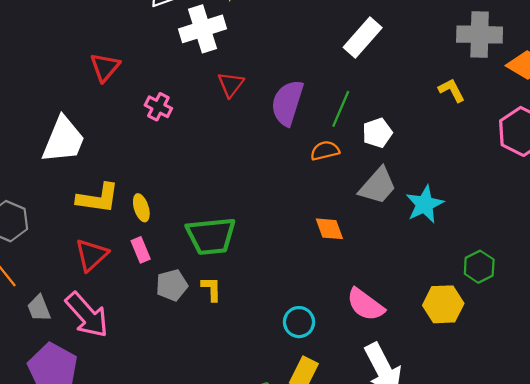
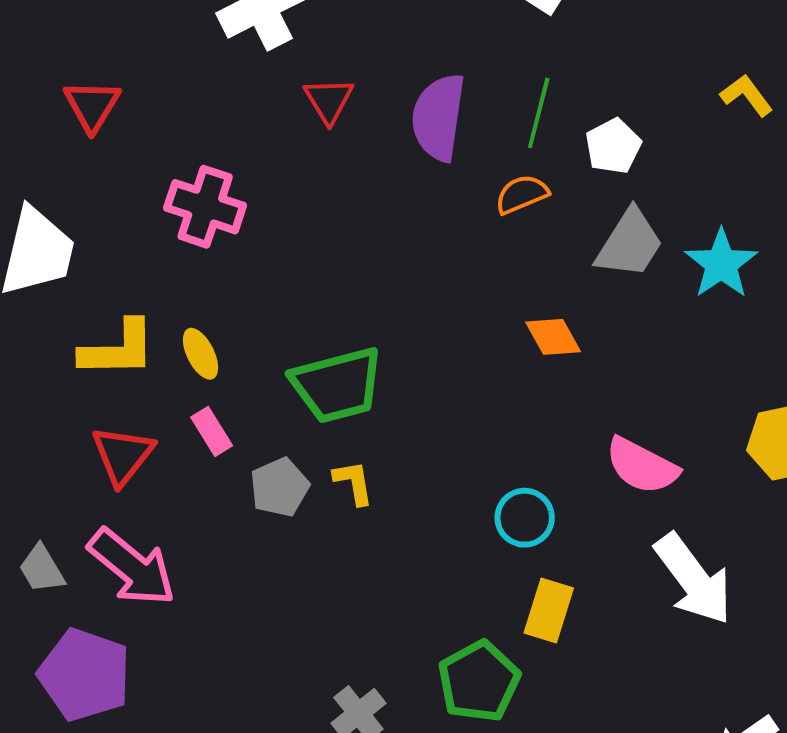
yellow L-shape: (452, 90) -> (747, 95), moved
pink cross: (158, 107) -> (205, 207), moved, size x1.5

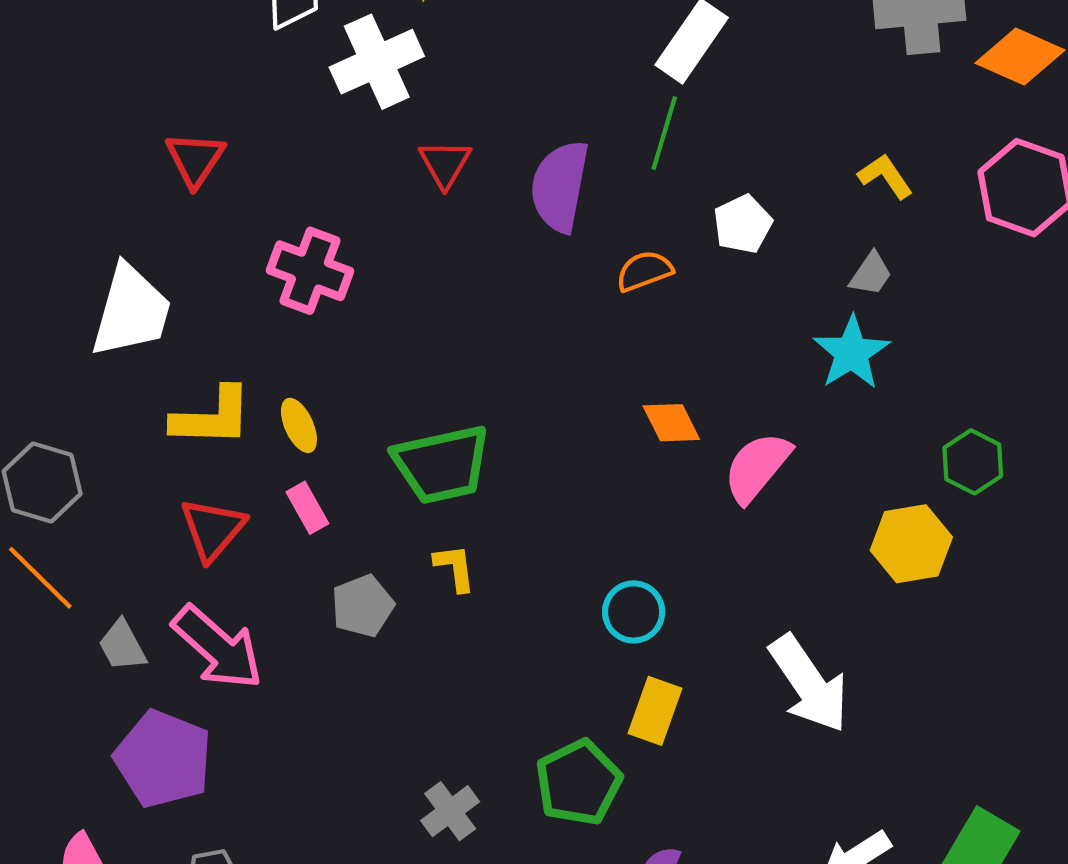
green line: (539, 113) -> (664, 133), moved
gray trapezoid: (630, 244) -> (871, 274), moved, size x0.6
pink semicircle: (642, 466) -> (757, 467), moved, turned 100
gray pentagon: (279, 487) -> (363, 606), moved

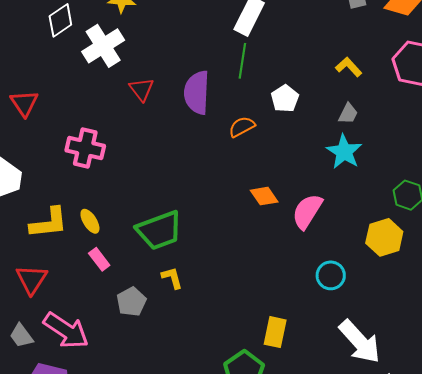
red triangle: (213, 529) -> (32, 279), moved
cyan circle: (634, 612) -> (331, 275), moved
white arrow: (809, 684) -> (360, 342), moved

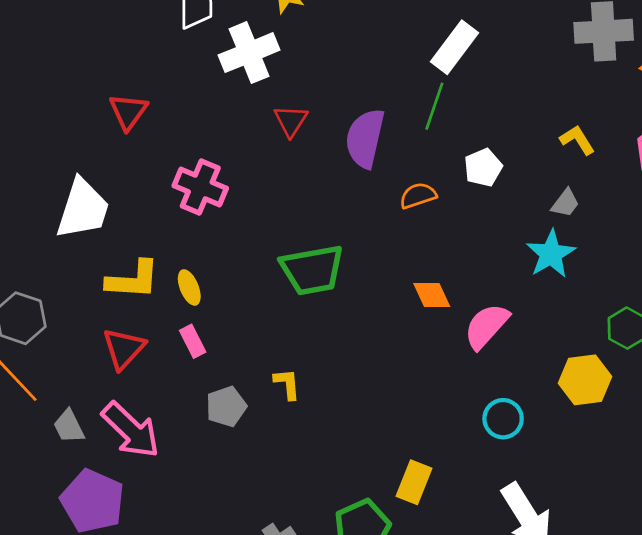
green trapezoid: (159, 230) -> (312, 270), moved
red triangle: (32, 279) -> (124, 349), moved

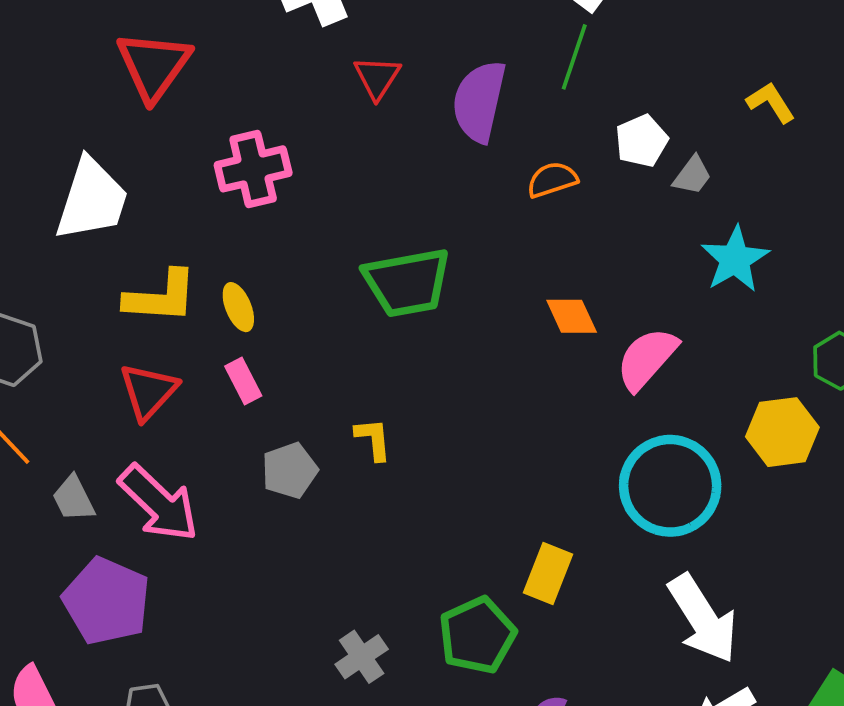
red triangle: (128, 112) -> (154, 66), size x1.4
pink cross: (200, 187) -> (253, 169), turned -36
gray trapezoid: (565, 203) -> (692, 175), moved
cyan circle: (503, 419) -> (670, 486), size x1.8

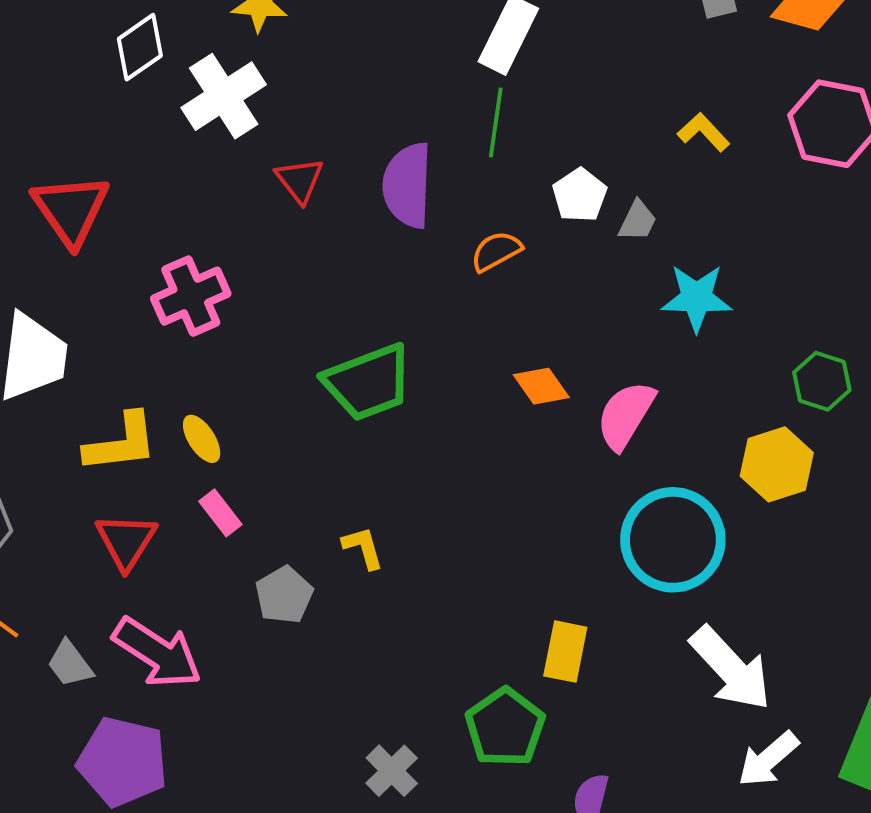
cyan star: (735, 259) -> (696, 298), turned -30

